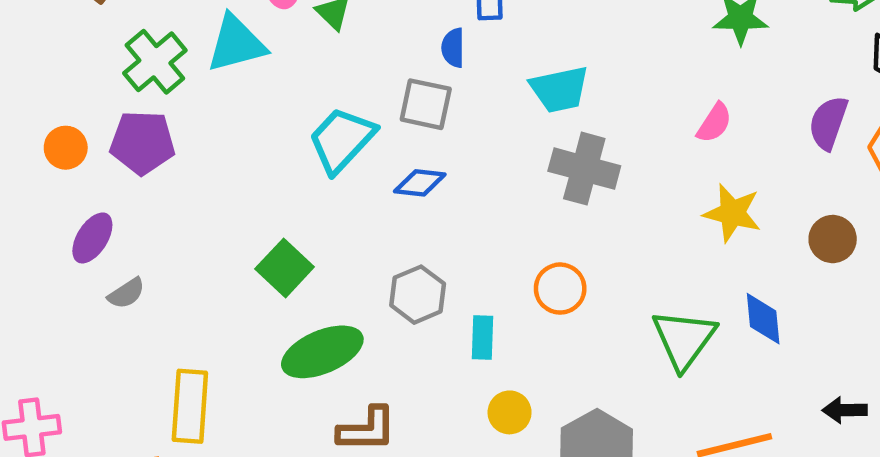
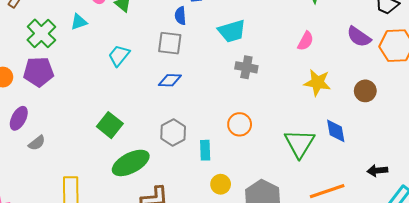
cyan triangle: (236, 44) -> (79, 22), size x0.6
purple semicircle: (828, 123) -> (359, 37), turned -70
cyan trapezoid: (342, 140) -> (119, 56), moved, size x0.7
gray cross: (584, 169) -> (246, 67), size x0.7

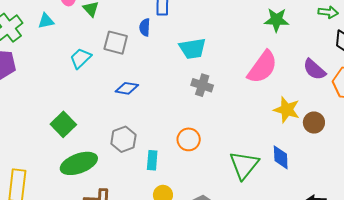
pink semicircle: (306, 41) -> (262, 67), size x1.8
gray square: (170, 43) -> (116, 43), moved
yellow star: (317, 83) -> (287, 110), moved

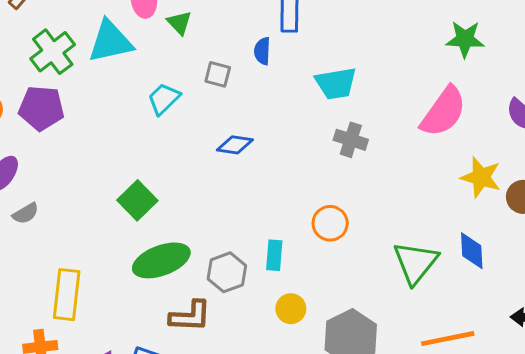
cyan triangle: (46, 21) -> (110, 41), size x1.8
gray square: (116, 43) -> (218, 74), size x0.7
gray hexagon: (123, 139) -> (227, 272), moved

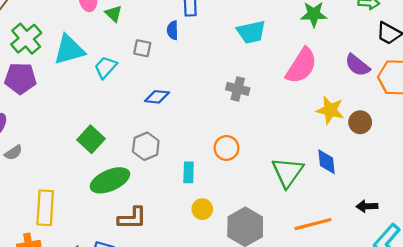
cyan triangle: (110, 41) -> (69, 50), moved
cyan trapezoid: (336, 83) -> (251, 32), moved
gray hexagon: (227, 272) -> (146, 146), moved

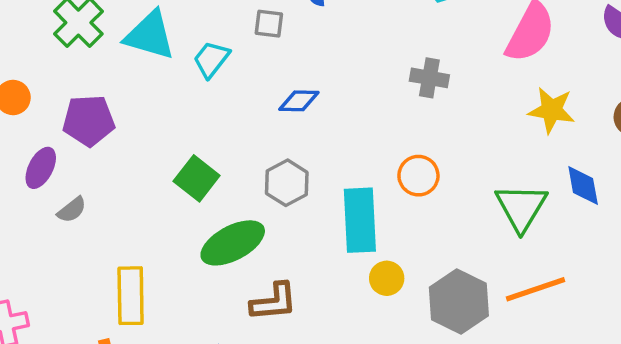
cyan triangle: (69, 50) -> (150, 35), turned 36
purple pentagon: (20, 78) -> (89, 121), moved
yellow star: (330, 110) -> (551, 110), moved
cyan rectangle: (189, 172) -> (360, 220), size x1.8
orange line: (313, 224) -> (535, 289), moved

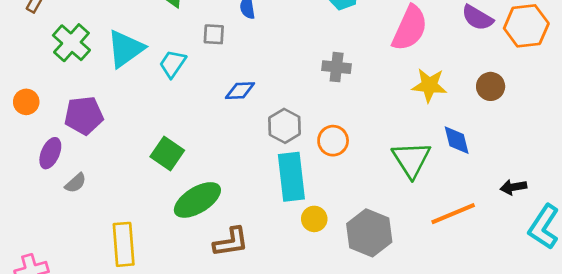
cyan triangle: (150, 35) -> (125, 49), turned -48
gray hexagon: (287, 183) -> (285, 126), moved
orange line: (535, 289) -> (453, 214), moved

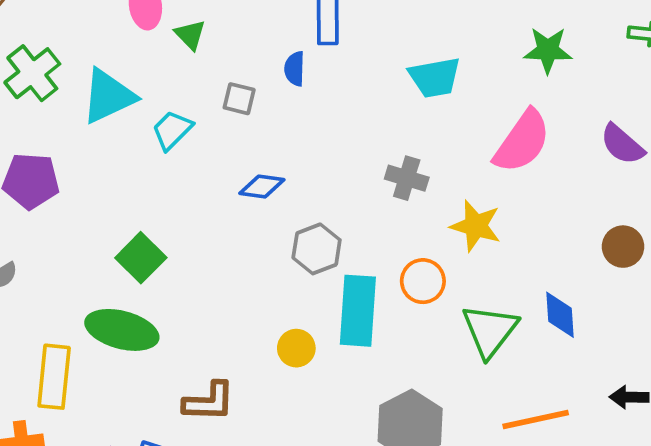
yellow star: (429, 85) -> (476, 226), moved
orange circle: (333, 141) -> (423, 281), moved
cyan rectangle: (291, 177) -> (358, 311), moved
green ellipse: (197, 200) -> (122, 330), moved, turned 36
yellow circle: (314, 219) -> (296, 348), moved

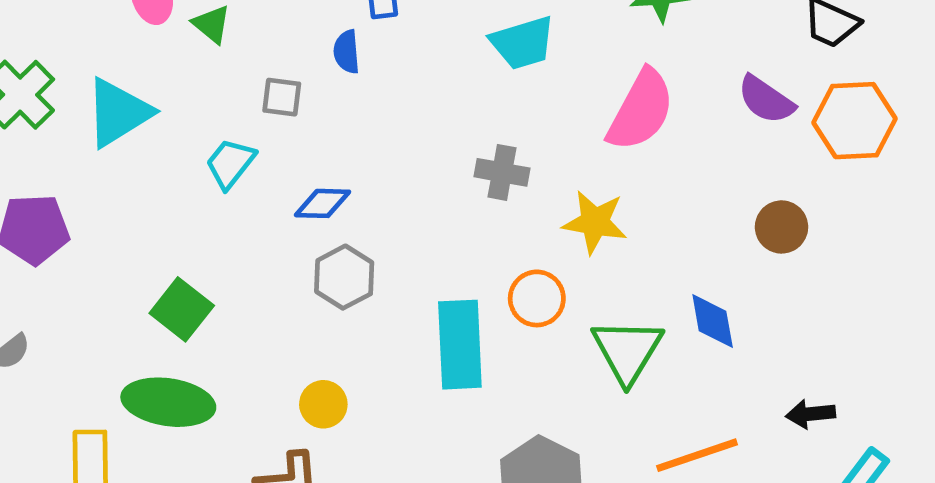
cyan trapezoid: (172, 130) -> (230, 163), moved
gray hexagon: (317, 249) -> (344, 277), moved
yellow circle: (296, 348) -> (323, 404), moved

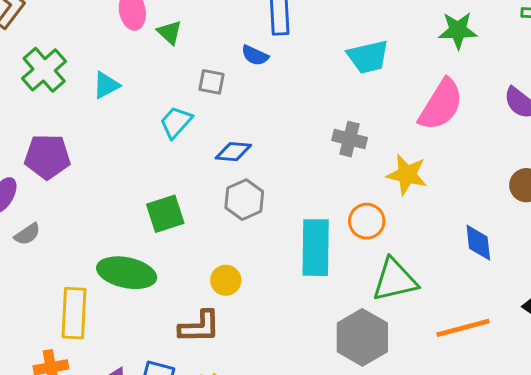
blue semicircle: (347, 52) -> (255, 55), turned -64
cyan triangle: (118, 113) -> (106, 85), size x0.6
green square: (182, 309) -> (165, 214), moved, turned 30
green triangle: (627, 351) -> (395, 280), moved, turned 42

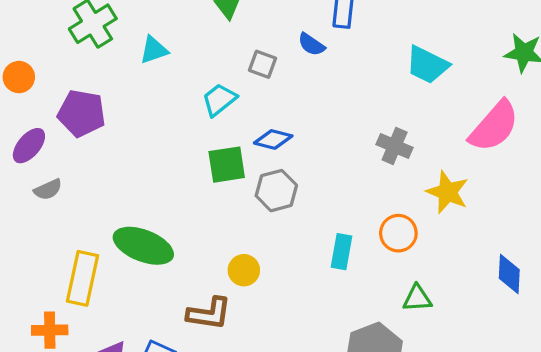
cyan trapezoid: (368, 57) -> (427, 65), turned 30
green square: (165, 214) -> (227, 165), moved
cyan rectangle: (316, 248) -> (342, 252), size x0.6
green triangle: (395, 280) -> (417, 298), size x0.6

